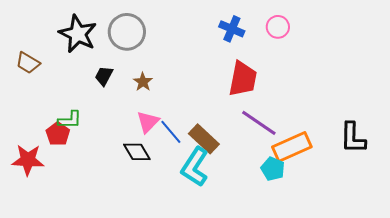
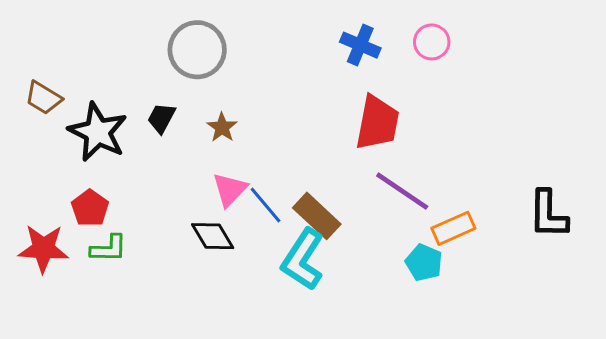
black star: (78, 34) -> (98, 132), moved
green L-shape: (70, 120) -> (109, 249), moved
orange rectangle: (292, 147) -> (453, 228), size x0.7

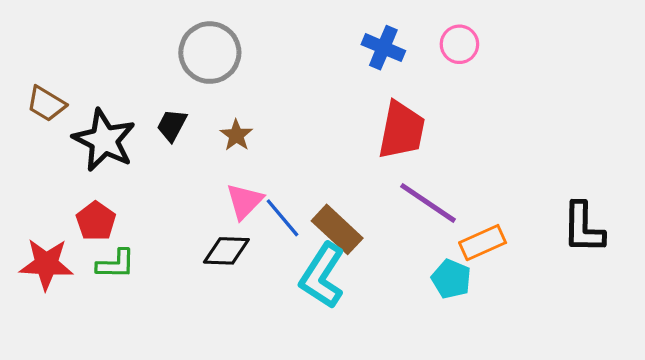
black diamond: (213, 236) -> (226, 251), turned -57

